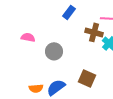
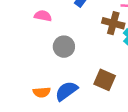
pink semicircle: (28, 37) -> (43, 16), moved

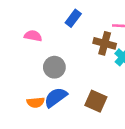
blue semicircle: (66, 91) -> (56, 97), moved
orange semicircle: (42, 92) -> (36, 102), moved

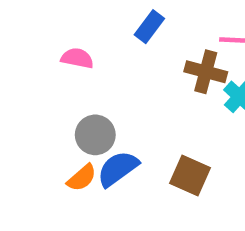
gray circle: (54, 67) -> (95, 135), moved
orange semicircle: (36, 102) -> (82, 178), turned -36

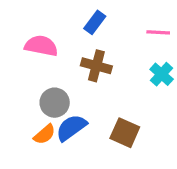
pink semicircle: (77, 58) -> (41, 46), size x1.4
brown cross: (206, 72) -> (96, 66), moved

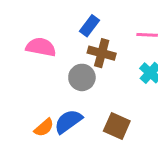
brown cross: (96, 66) -> (102, 53), moved
gray circle: (55, 103) -> (82, 77), moved

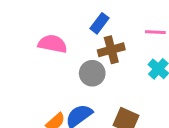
brown cross: (102, 53) -> (111, 50), turned -30

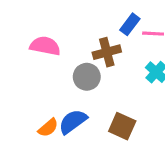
blue rectangle: (100, 23) -> (130, 24), moved

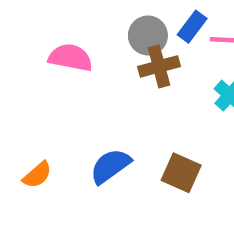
gray circle: (87, 77) -> (148, 35), moved
orange semicircle: (48, 128) -> (37, 175), moved

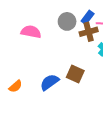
brown cross: (159, 66) -> (89, 32), moved
brown square: (181, 173) -> (75, 74), moved

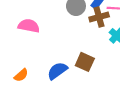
pink semicircle: (31, 32) -> (29, 26), moved

